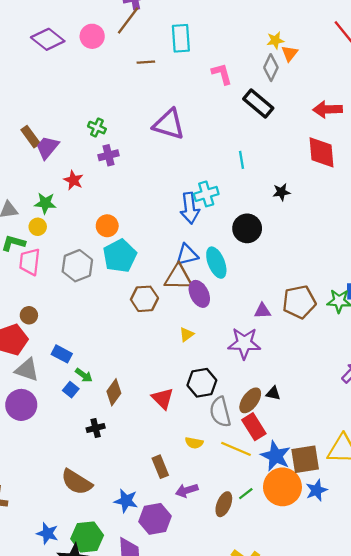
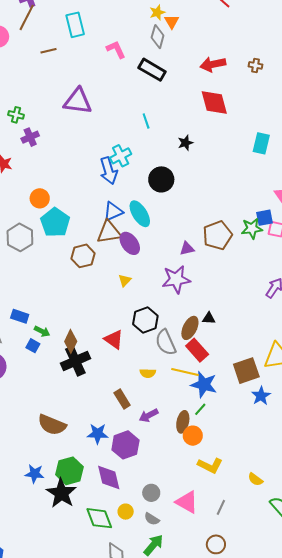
black cross: (96, 428) -> (75, 361), moved, size x1.8
blue star: (276, 456) -> (204, 385), moved
orange circle: (282, 487) -> (193, 436), moved, size x0.6

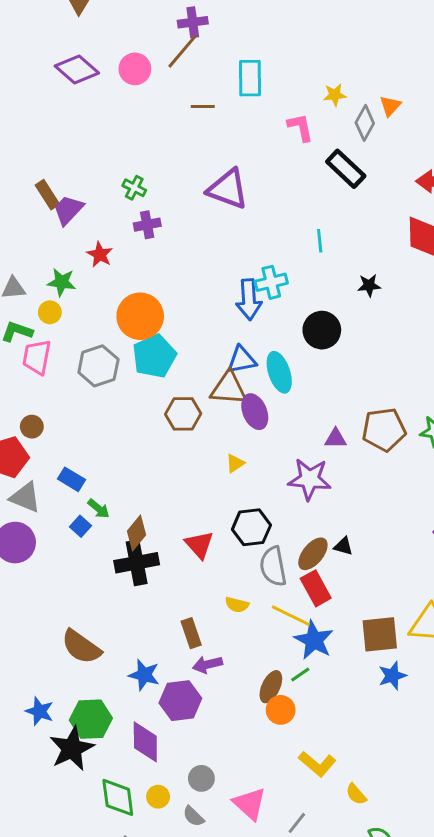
yellow star: (157, 12) -> (335, 95), moved
orange circle: (40, 198) -> (140, 316), size x1.6
purple arrow: (149, 415) -> (208, 664), moved
yellow L-shape: (210, 465) -> (317, 764), moved

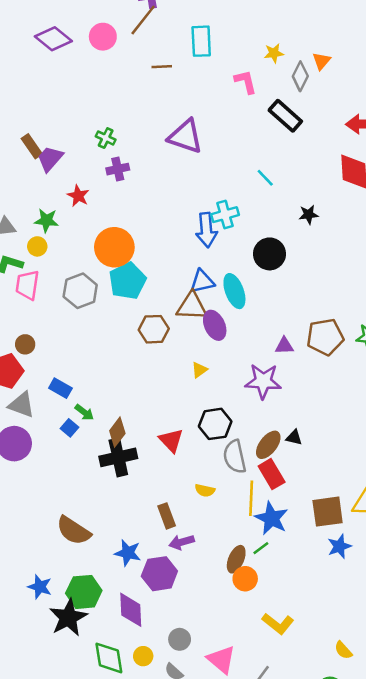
cyan line: (320, 241) -> (265, 178), turned -36
yellow line: (291, 616) -> (251, 498), turned 68
yellow semicircle: (356, 794) -> (343, 650), moved

